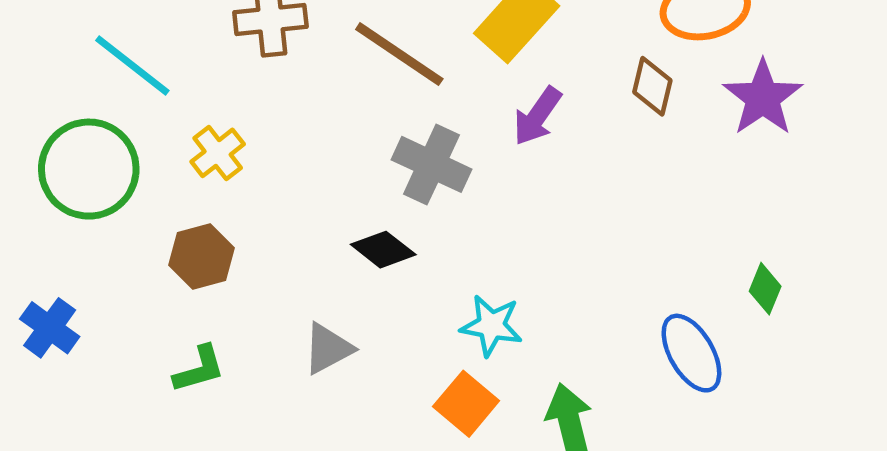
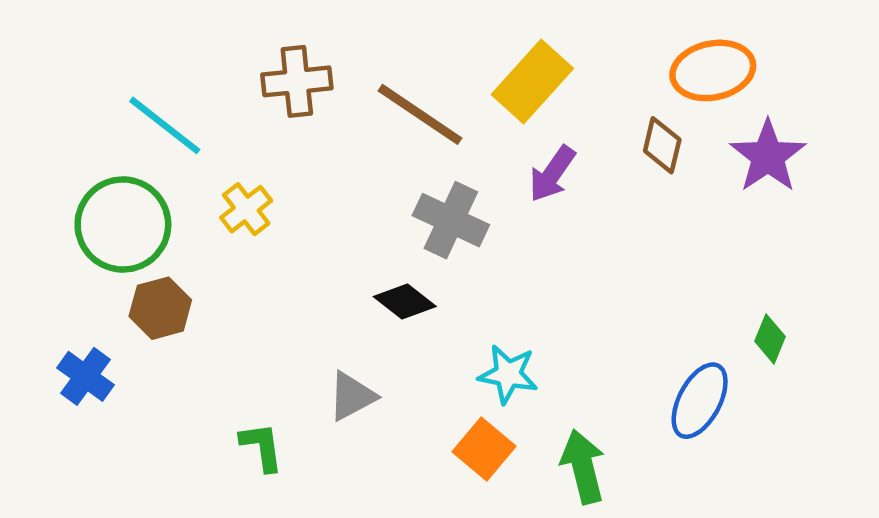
brown hexagon: (201, 256) -> (160, 308), moved
blue ellipse: (691, 353) -> (700, 401), turned 58
green L-shape: (199, 369) -> (262, 447), moved, turned -82

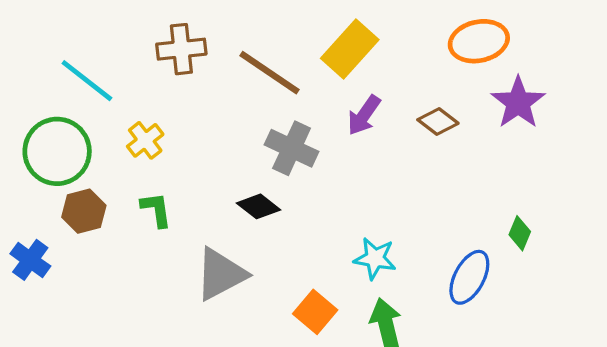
brown diamond: (662, 145) -> (438, 121), moved, turned -66
cyan star: (508, 374) -> (375, 258), moved
gray triangle: (352, 396) -> (221, 274), size x1.5
green L-shape: (262, 447) -> (156, 210), moved

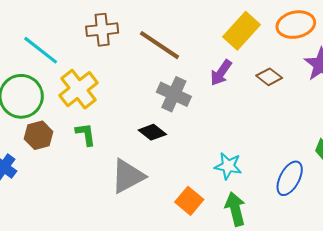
yellow rectangle: (350, 49) -> (241, 31), moved
yellow cross: (145, 140) -> (79, 89), size x1.6

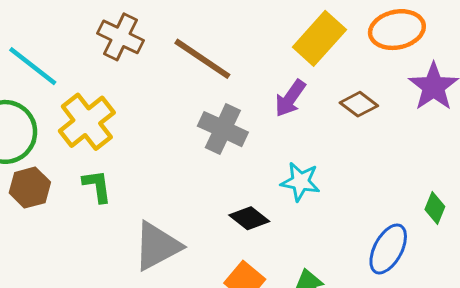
brown cross: (102, 30) -> (121, 37), turned 32
black diamond: (152, 132) -> (249, 218), moved
cyan star: (228, 166) -> (300, 182), moved

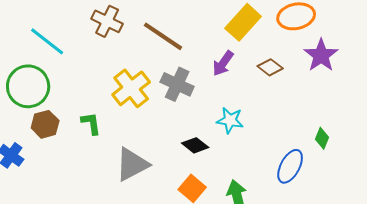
yellow cross: (87, 122) -> (131, 88), moved

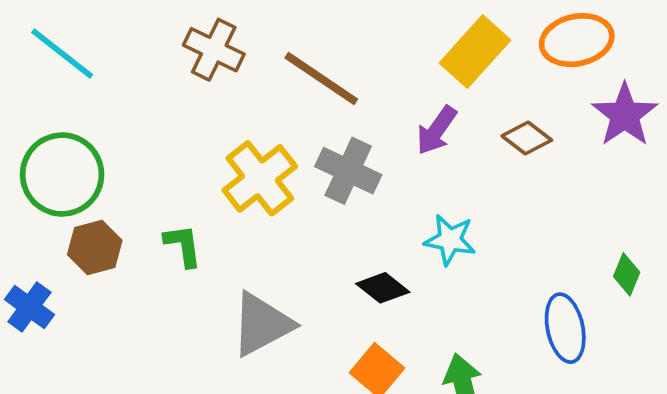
cyan line: (47, 41) -> (62, 54), moved
blue ellipse: (290, 166) -> (565, 328), turned -40

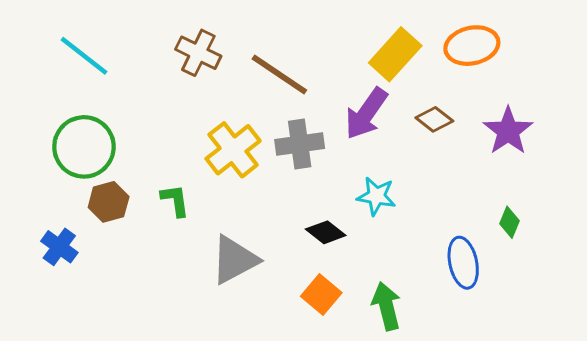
purple star: (625, 115) -> (508, 131), moved
purple arrow: (437, 130) -> (366, 114), size x1.4
gray cross: (348, 171) -> (300, 144), turned -33

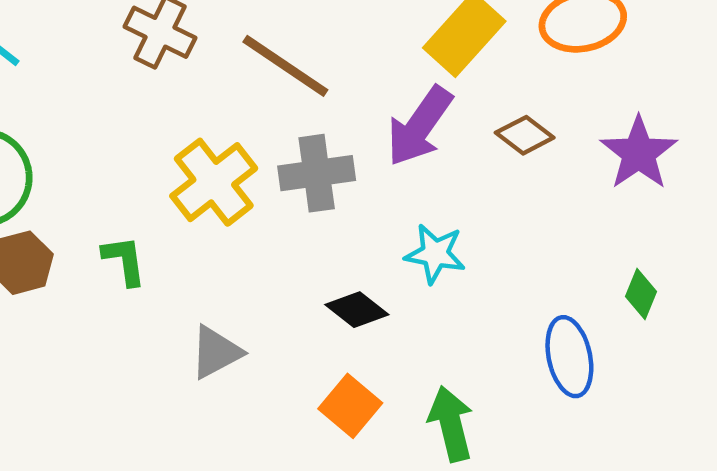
gray triangle: (234, 260) -> (216, 352), size x0.7

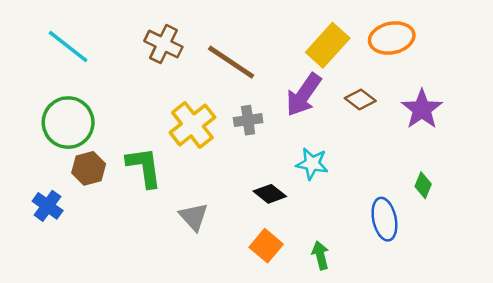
gray cross: (317, 173) -> (248, 120), size x0.7
green L-shape: (124, 260) -> (144, 167), size x1.5
gray triangle: (216, 352) -> (194, 217), turned -44
green arrow: (451, 424) -> (320, 255), size x0.7

